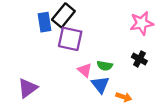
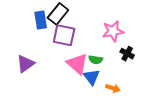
pink star: (142, 23) -> (113, 31), moved
pink triangle: (85, 70) -> (77, 64), size x1.6
purple triangle: (28, 88) -> (25, 64), moved

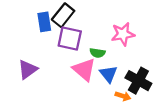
black cross: (127, 54) -> (138, 81), moved, size x1.6
green semicircle: (96, 60) -> (97, 53), moved
blue triangle: (92, 77) -> (109, 74), moved

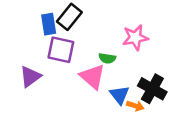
purple square: (70, 38) -> (61, 50), moved
blue triangle: (109, 74) -> (119, 95), moved

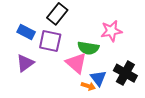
blue rectangle: (49, 24) -> (26, 32), moved, turned -54
green semicircle: (107, 58) -> (88, 48), size x1.5
orange arrow: (135, 106) -> (88, 86), moved

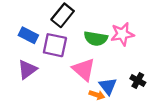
green semicircle: (88, 48) -> (96, 39), moved
black cross: (125, 73) -> (138, 81), size x0.6

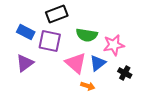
black rectangle: (63, 15) -> (57, 14), turned 30
pink star: (122, 34) -> (114, 45), moved
blue triangle: (108, 86) -> (98, 63), moved, turned 30

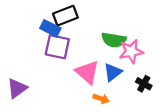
blue rectangle: (26, 32) -> (50, 28), moved
green semicircle: (87, 35) -> (114, 40), moved
purple triangle: (25, 63) -> (17, 88), moved

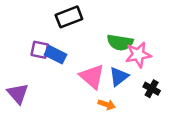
blue rectangle: (50, 28) -> (56, 55), moved
purple square: (57, 47) -> (40, 50), moved, size x0.7
purple triangle: (17, 88) -> (18, 94), turned -35

